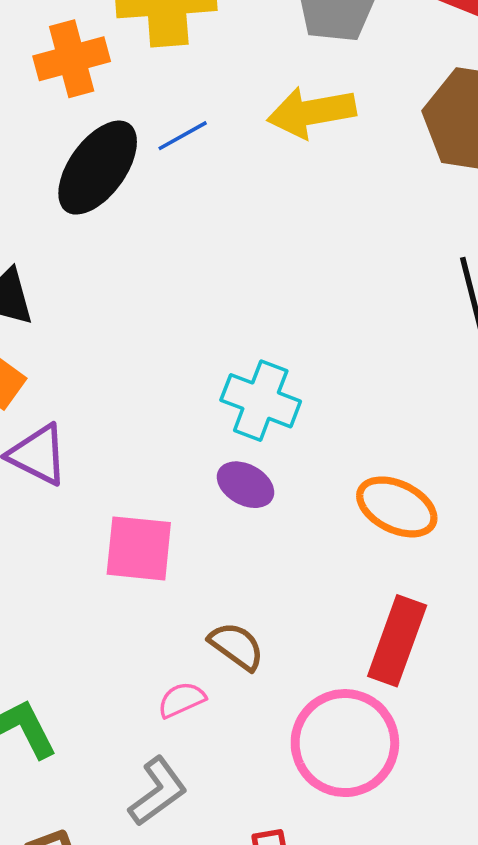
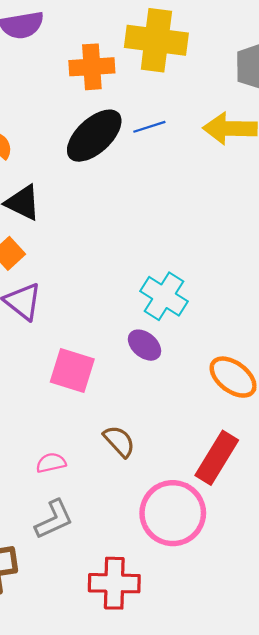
pink semicircle: (182, 700) -> (51, 463), moved

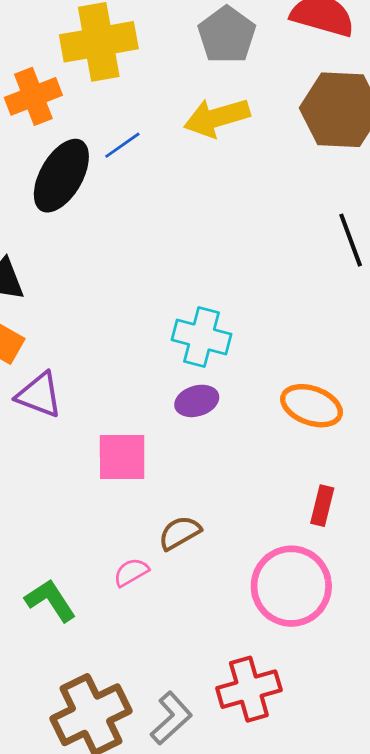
purple ellipse: (145, 345) -> (197, 401), turned -40
brown semicircle: (119, 441) -> (180, 533), moved, turned -60
red rectangle: (217, 458) -> (322, 506), size x0.6
gray L-shape: (54, 519) -> (171, 718), moved

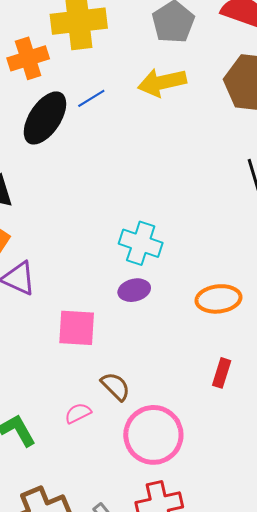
orange ellipse: (312, 406) -> (218, 299), turned -30
brown semicircle: (180, 533) -> (116, 386), turned 72
pink circle: (291, 586) -> (153, 435), moved

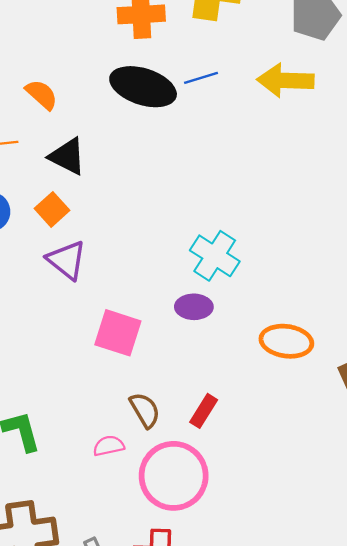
black ellipse: (45, 118) -> (143, 87), turned 60
red rectangle: (222, 373) -> (204, 411), moved
pink semicircle: (78, 413) -> (109, 446), moved

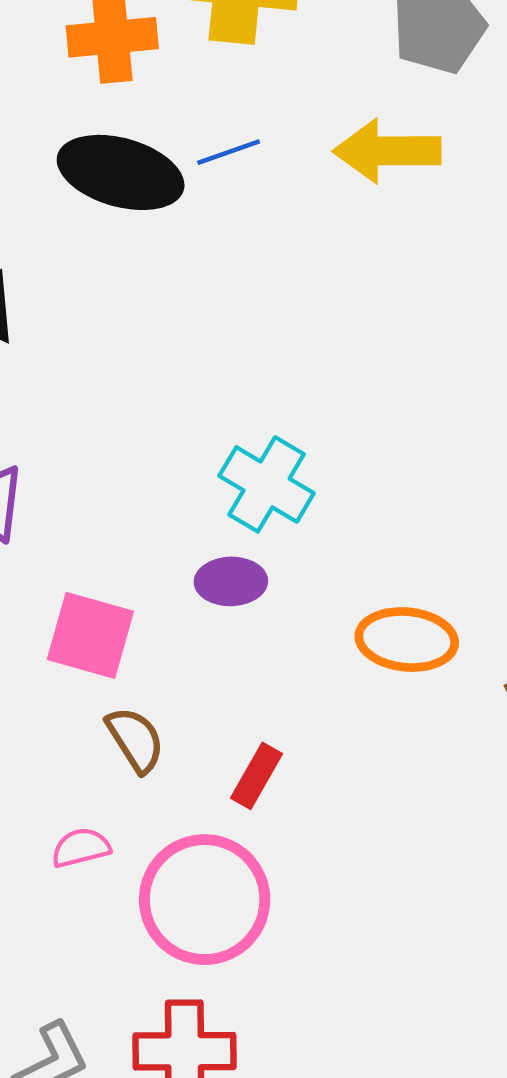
brown semicircle: (145, 410) -> (135, 740), moved

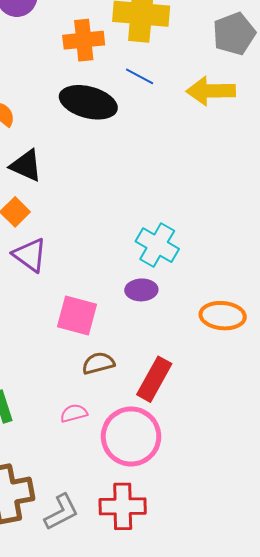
blue line: (229, 152) -> (140, 76), moved, turned 48
brown semicircle: (135, 740) -> (98, 363), turned -72
red rectangle: (256, 776) -> (154, 379), size x1.5

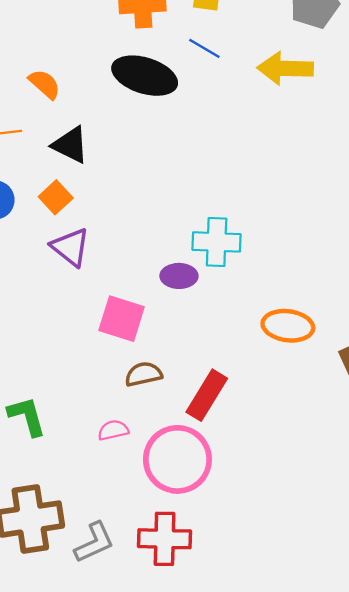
cyan cross: (157, 245) -> (217, 242), turned -30
purple ellipse: (141, 290) -> (179, 276), moved

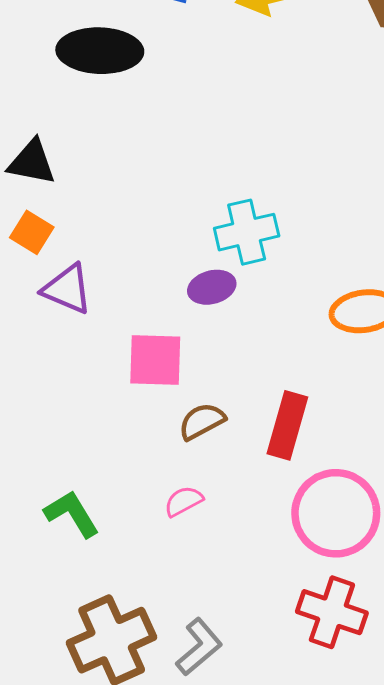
pink circle: (177, 459) -> (336, 513), moved
red cross: (165, 539) -> (332, 612), moved, turned 33

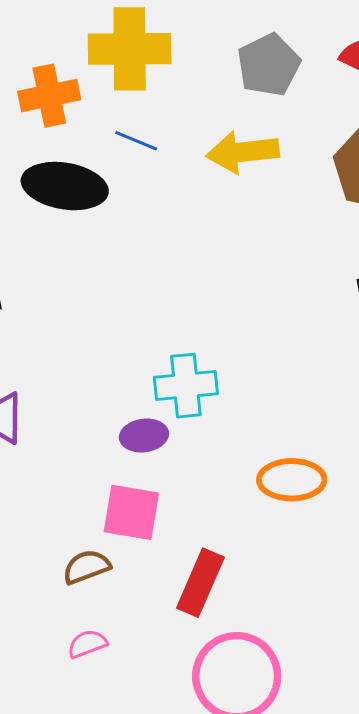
pink square: (155, 360) -> (131, 512), moved
brown semicircle: (202, 421) -> (87, 567), moved

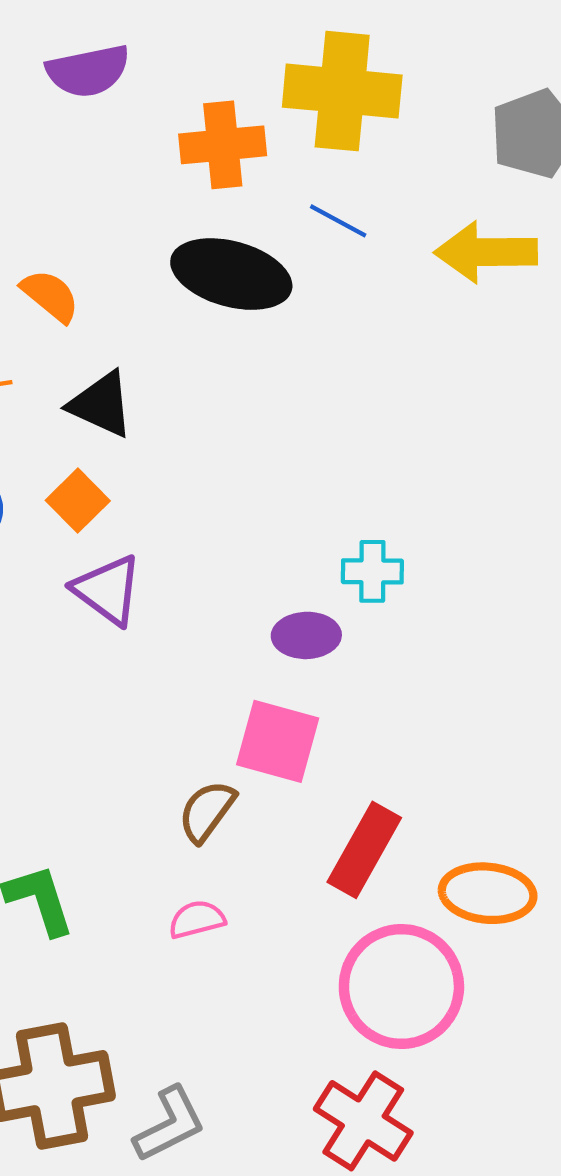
cyan cross: (186, 386) -> (372, 571), size x0.7
orange ellipse: (292, 480) -> (488, 893), moved
brown semicircle: (87, 567) -> (207, 811), turned -39

